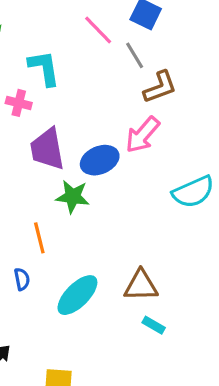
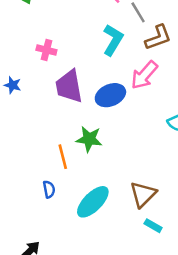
cyan L-shape: (44, 68) -> (113, 40), moved, turned 40
green star: (73, 197) -> (89, 139), moved
brown triangle: (141, 285) -> (143, 194), turned -44

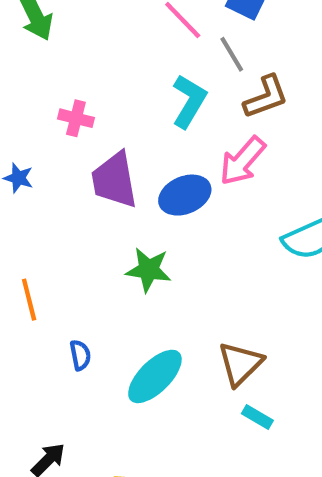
orange line: (63, 157) -> (29, 300), moved

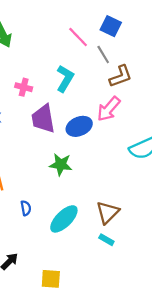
cyan L-shape: (189, 101) -> (65, 78), moved
cyan rectangle: (257, 417) -> (106, 240), moved

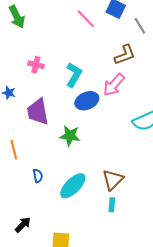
gray line: (103, 54) -> (140, 26), moved
cyan L-shape: (65, 78) -> (74, 75), moved
purple trapezoid: (43, 119) -> (38, 112), moved
cyan rectangle: (106, 240) -> (112, 205), turned 64

